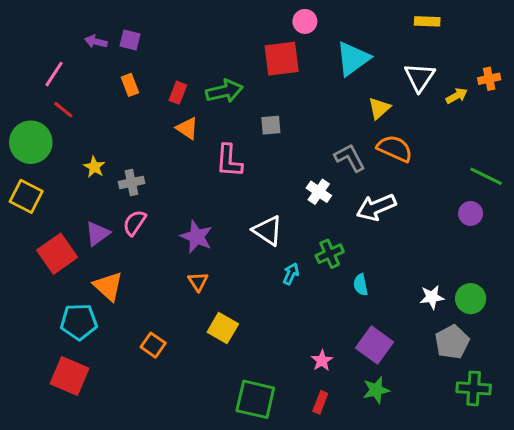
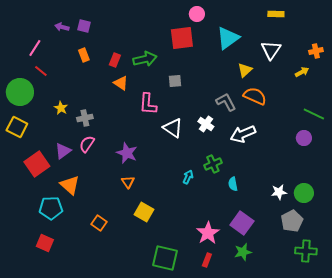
yellow arrow: (457, 96) -> (302, 72), moved
white triangle: (268, 230) -> (173, 128), moved
pink star: (322, 361) -> (208, 233), size x1.6
red square: (70, 376) -> (45, 243), size x0.7

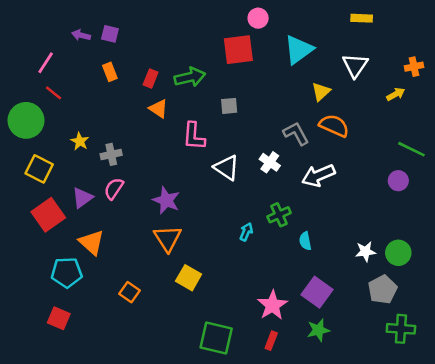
yellow square: (17, 127) -> (39, 169), moved
orange triangle: (128, 182) -> (168, 238), size x1.6

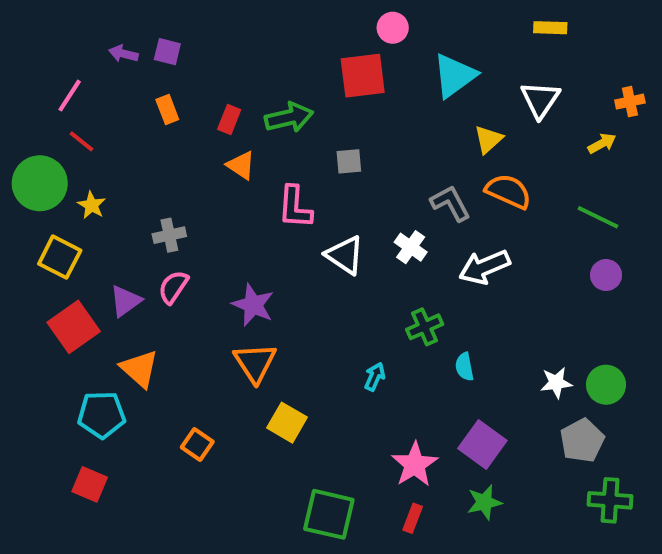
yellow star: (80, 141) -> (92, 205), moved
green line: (411, 149) -> (598, 217), moved
cyan arrow: (246, 232) -> (375, 377), moved

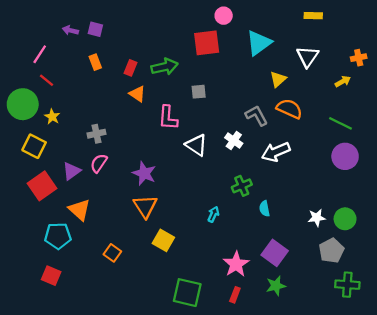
purple circle: (606, 275) -> (345, 156), size x1.5

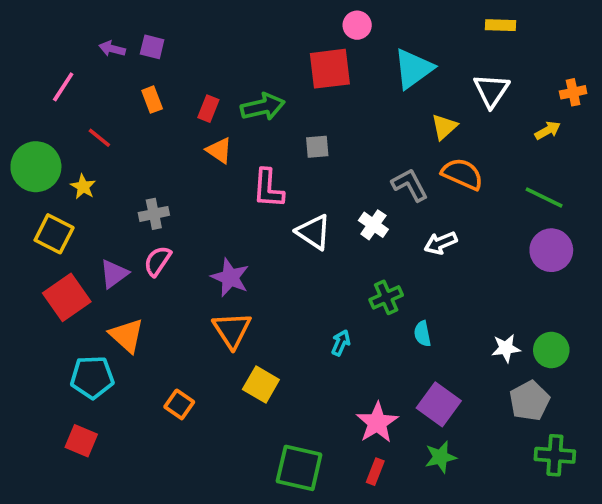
red line: (47, 80) -> (99, 138), moved
white arrow: (276, 152) -> (441, 243), size x0.7

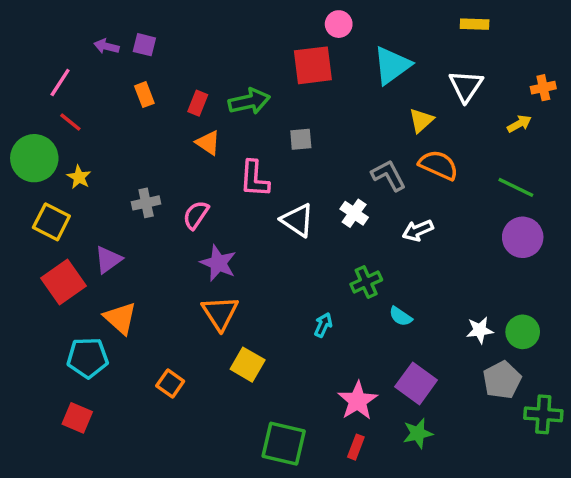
red line: (99, 138) -> (70, 122), moved
pink semicircle: (157, 261) -> (196, 215), moved
cyan semicircle: (422, 334) -> (401, 316), turned -45
green cross: (555, 455) -> (543, 414), moved

